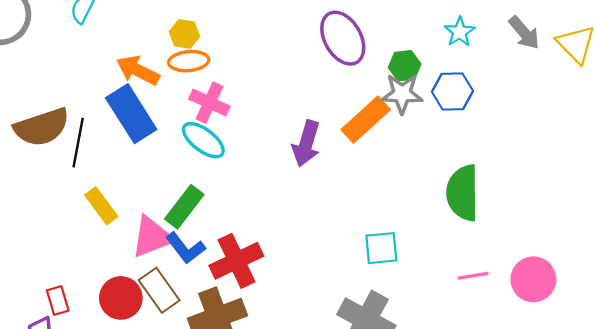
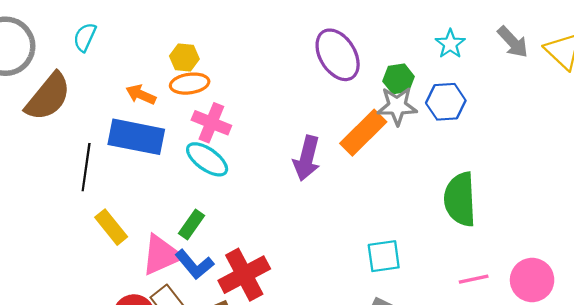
orange arrow: (138, 70) -> (141, 95), size x0.7
blue rectangle: (131, 114) -> (136, 137), turned -44
brown semicircle: (42, 127) -> (48, 97), moved, turned -30
green rectangle: (184, 207) -> (191, 225), size x0.7

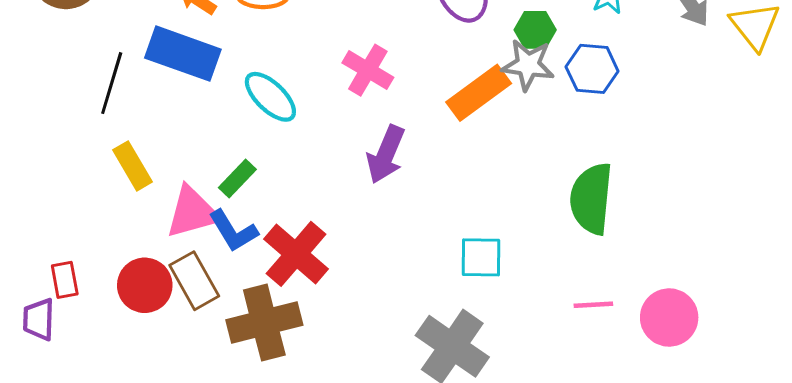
pink cross: (211, 123) -> (368, 70), moved
purple arrow: (307, 158) -> (386, 154), moved
red cross: (244, 275) -> (296, 254), turned -30

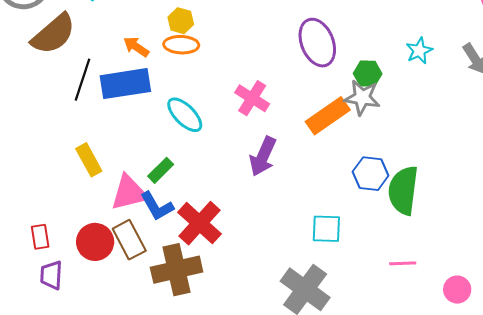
blue rectangle: (183, 54) -> (125, 84), turned -30
blue hexagon: (592, 69) -> (371, 174), moved
black line: (112, 83) -> (82, 80), moved
pink circle: (669, 317) -> (457, 290), moved, size x0.7
purple trapezoid: (39, 319) -> (51, 275), moved

